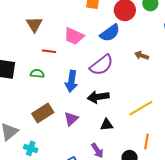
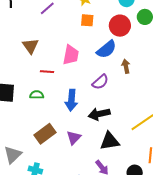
pink trapezoid: (74, 36) -> (71, 55), turned -100
brown arrow: (142, 56) -> (126, 66), moved, turned 64
purple semicircle: (101, 65) -> (100, 82), size x0.7
black triangle: (107, 125) -> (110, 141), size x1.5

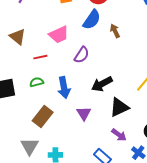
pink trapezoid: (71, 55) -> (59, 35), turned 70
purple semicircle: (100, 82) -> (82, 55), moved
blue arrow: (71, 100) -> (64, 87), moved
brown rectangle: (45, 134) -> (43, 117), moved

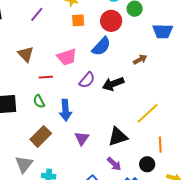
brown arrow: (115, 31) -> (140, 59), moved, turned 80
green semicircle: (37, 82) -> (39, 101), turned -112
black arrow: (102, 84) -> (113, 84), moved

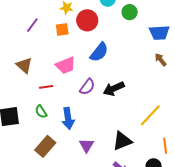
orange square: (78, 20) -> (62, 29), moved
red circle: (111, 21) -> (87, 20), moved
brown arrow: (140, 59) -> (161, 60), moved, turned -96

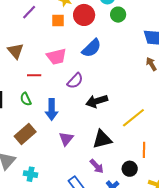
green circle: (130, 12) -> (118, 15), moved
black arrow: (114, 89) -> (97, 101), moved

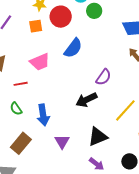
purple semicircle: (75, 81) -> (103, 77), moved

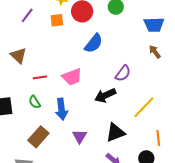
pink trapezoid: (40, 62) -> (72, 77), moved

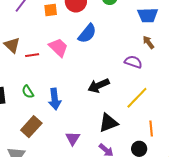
purple semicircle: (123, 73) -> (133, 62), moved, turned -108
red line: (40, 77) -> (32, 55), moved
pink trapezoid: (72, 77) -> (58, 47), moved, turned -115
purple triangle: (80, 136) -> (73, 138), moved

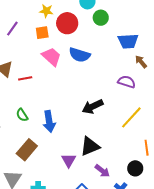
blue trapezoid: (148, 15) -> (128, 41), moved
blue semicircle: (87, 33) -> (80, 55), turned 70
pink trapezoid: (58, 47) -> (52, 57), moved
black triangle: (108, 123) -> (90, 146), moved

